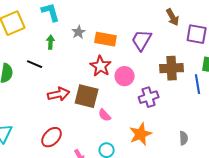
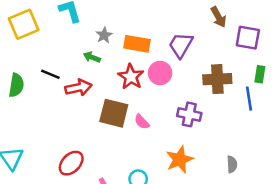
green arrow: (51, 42) -> (92, 57), moved, turned -72
pink circle: (125, 76) -> (160, 73), moved
red arrow: (59, 94) -> (78, 88), moved
purple cross: (149, 97) -> (189, 114), turned 30
pink semicircle: (105, 115) -> (142, 122), moved

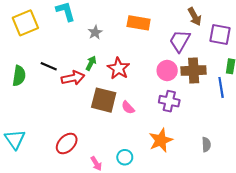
orange rectangle: (137, 44) -> (139, 23), moved
purple trapezoid: (181, 45) -> (180, 41), moved
green arrow: (92, 57) -> (91, 63), moved, turned 96
pink circle: (160, 73) -> (167, 70), moved

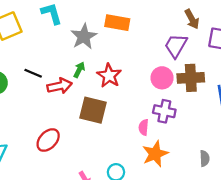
orange rectangle: (139, 23) -> (117, 23), moved
gray star: (95, 32) -> (84, 36), size x1.6
pink semicircle: (128, 108) -> (144, 127), moved, turned 48
red ellipse: (67, 143) -> (48, 140), moved

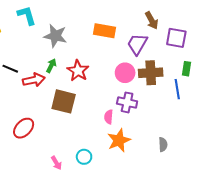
orange rectangle: (117, 23) -> (105, 31), moved
gray star: (84, 36) -> (55, 36), turned -30

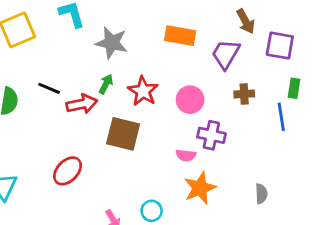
pink circle: (125, 73) -> (190, 100), moved
brown cross: (151, 73) -> (244, 94), size x0.6
pink semicircle: (109, 117) -> (186, 155), turned -88

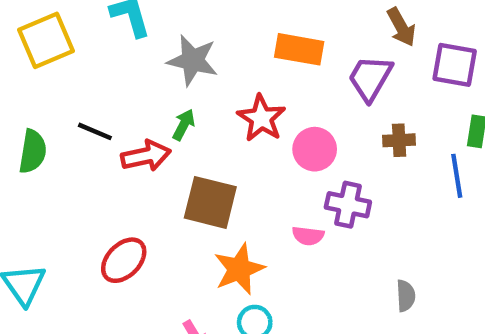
red star: (143, 91) -> (261, 118), moved
orange star: (200, 188) -> (239, 269), moved
gray semicircle: (261, 194) -> (406, 296), moved

